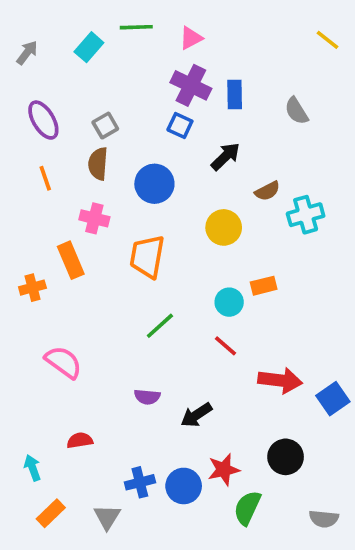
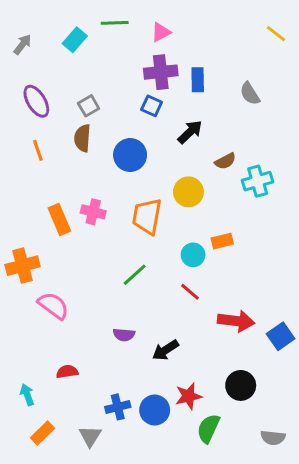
purple cross: (191, 85) -> (161, 72), turned -32
pink cross: (94, 218) -> (93, 212), moved
orange trapezoid: (147, 257) -> (147, 216), moved
orange cross: (32, 288) -> (23, 266), moved, size x1.5

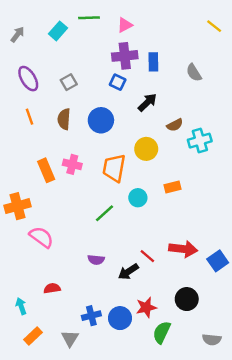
brown semicircle: (82, 138) -> (64, 119), moved
cyan circle: (193, 255) -> (138, 198), moved
red line: (190, 292) -> (147, 256), moved

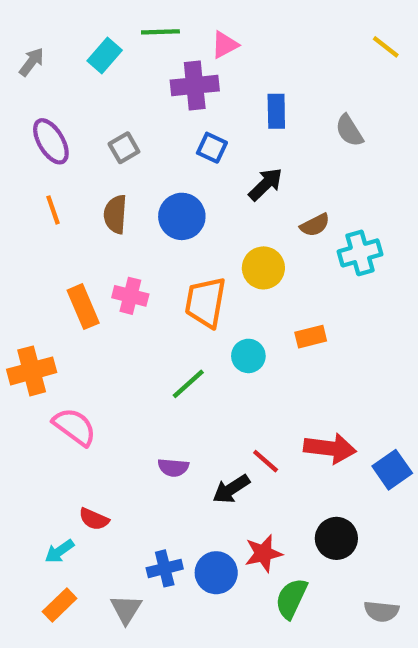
purple cross: (125, 56) -> (195, 85), moved
red semicircle: (52, 288) -> (94, 519), turned -147
cyan arrow: (21, 306) -> (60, 551), moved, turned -105

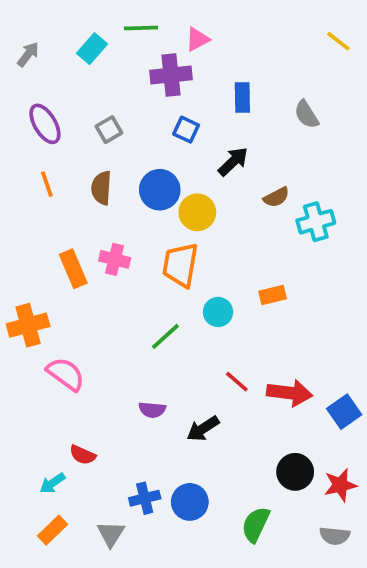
yellow circle: (263, 268) -> (197, 212), moved
red line: (266, 461) -> (237, 382), moved
red star: (263, 553) -> (340, 485), moved

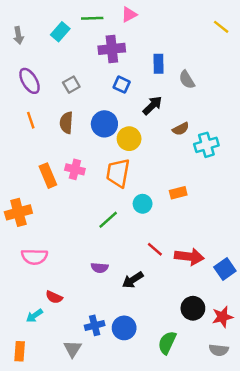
pink triangle: (197, 39) -> (129, 15), moved
gray arrow: (28, 54) -> (18, 35), turned 133
gray semicircle: (306, 115) -> (187, 80), moved
pink semicircle: (66, 374) -> (34, 257), moved, turned 145
orange rectangle: (53, 530) -> (20, 351), moved, turned -42

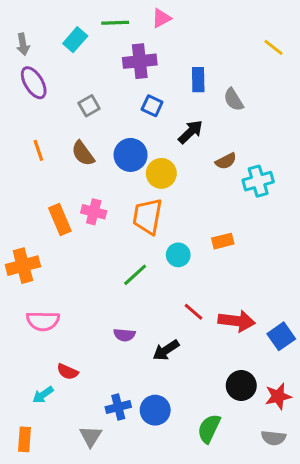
yellow line: (221, 27) -> (274, 47), moved
purple ellipse: (29, 81) -> (34, 83), moved
brown semicircle: (66, 123) -> (83, 153), turned -40

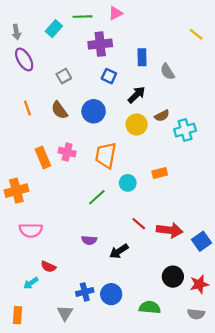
yellow circle: (161, 173) -> (137, 124), moved
green semicircle: (209, 429) -> (150, 307), turned 70

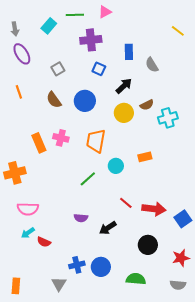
orange line: (27, 108) -> (19, 92), moved
black circle: (173, 277) -> (148, 245), moved
cyan arrow: (31, 283) -> (28, 233), moved

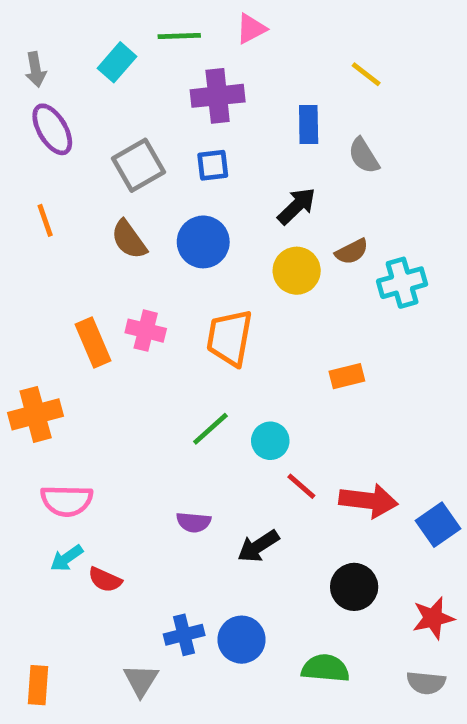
yellow line: (178, 31) -> (366, 74), moved
gray square: (58, 69) -> (139, 165), size x1.5
blue square: (99, 69) -> (213, 165), moved, turned -32
cyan circle: (116, 166) -> (270, 441), moved

